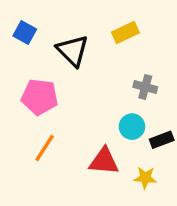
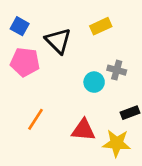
pink pentagon: (40, 97) -> (25, 62), moved
cyan circle: (132, 127) -> (94, 82), moved
yellow star: (145, 178) -> (117, 143), size x1.5

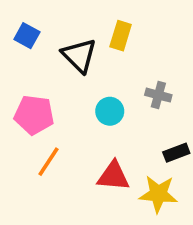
yellow rectangle: (101, 26) -> (121, 36), moved, turned -48
pink pentagon: (25, 62) -> (34, 115), moved
cyan circle: (94, 82) -> (110, 111), moved

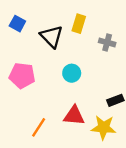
gray cross: (158, 95) -> (107, 42), moved
orange line: (49, 162) -> (39, 127), moved

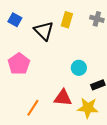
gray cross: (107, 42) -> (97, 19), moved
cyan circle: (72, 73) -> (79, 68), moved
pink pentagon: (22, 76) -> (19, 64), turned 30

